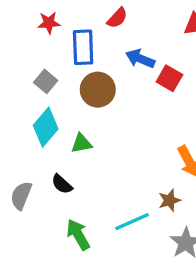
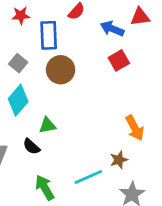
blue arrow: (140, 59) -> (112, 29), moved
red square: (169, 78) -> (119, 60), turned 30
green triangle: (81, 143) -> (47, 125), moved

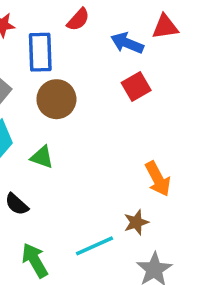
green triangle: (47, 125) -> (42, 157), moved, turned 30

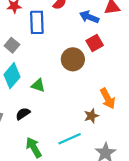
brown circle: (56, 99) -> (73, 59), moved
black semicircle: (17, 204) -> (23, 114), turned 104
brown star: (136, 222) -> (91, 116), moved

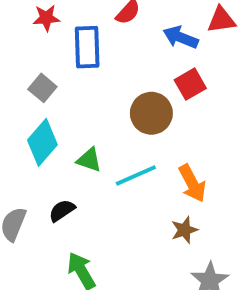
orange arrow: (108, 98) -> (192, 183), moved
brown star: (91, 116) -> (184, 230), moved
cyan line: (70, 139) -> (136, 175), moved

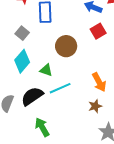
brown circle: (151, 113) -> (66, 46), moved
cyan line: (136, 175) -> (60, 88), moved
black semicircle: (62, 210) -> (32, 96), size x1.6

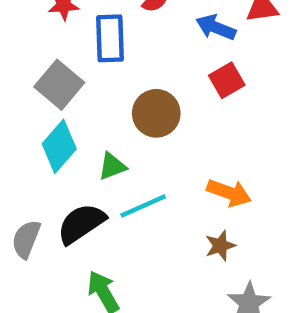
gray square: (22, 33) -> (59, 85), size x1.5
green triangle: (46, 70) -> (112, 166), turned -40
orange arrow: (99, 82) -> (229, 193), turned -42

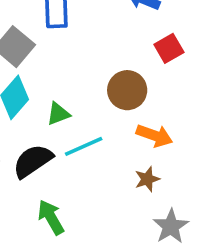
red square: (227, 80) -> (169, 48), moved
brown circle: (156, 113) -> (127, 90), moved

